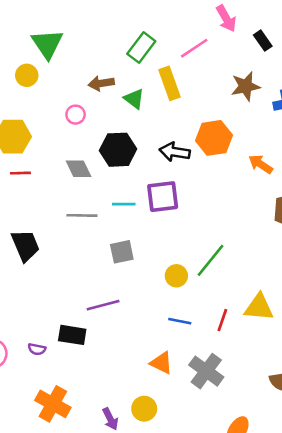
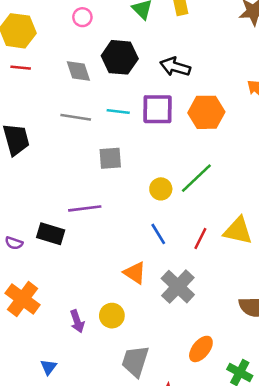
orange hexagon: (214, 138) -> (206, 112), moved
blue line: (180, 321) -> (158, 234), turned 40

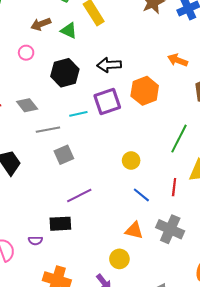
gray diamond: (78, 71) -> (27, 105), moved
gray square: (110, 158) -> (64, 155), moved
green line: (196, 178) -> (179, 139), moved
yellow circle: (112, 316) -> (119, 259), moved

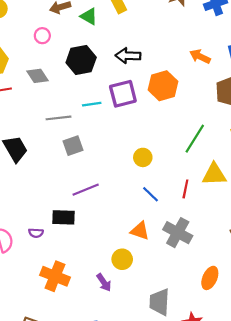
gray diamond: (27, 105) -> (37, 76), moved

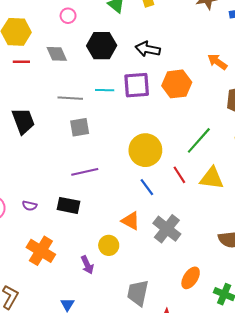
yellow circle: (143, 157) -> (145, 150), size x1.8
red line: (185, 189) -> (179, 175), moved, turned -54
black rectangle: (63, 217) -> (69, 205), moved

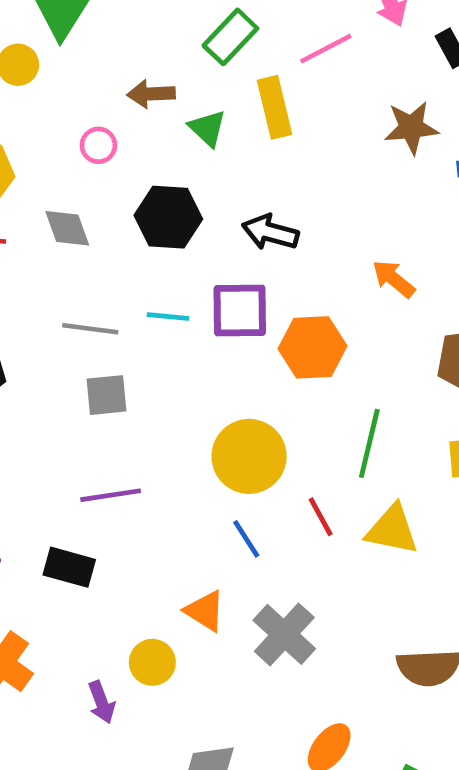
orange arrow: (217, 62) -> (394, 279), moved
orange hexagon: (177, 84) -> (312, 347), moved
green line: (199, 140) -> (369, 443), turned -32

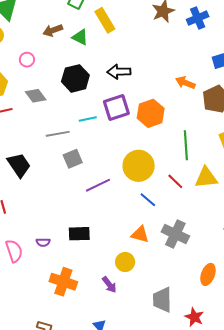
pink circle: (98, 145) -> (27, 60), moved
orange arrow: (394, 279) -> (185, 83), moved
purple line: (111, 495) -> (98, 185), moved

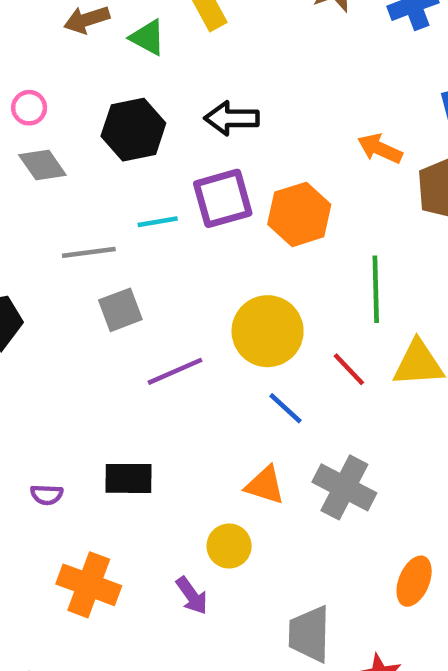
pink circle: (27, 60) -> (29, 108), moved

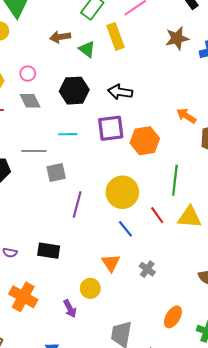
cyan line: (158, 222) -> (68, 134), moved
gray line: (89, 252) -> (34, 151), moved
purple line: (175, 371) -> (77, 204), turned -60
orange triangle: (265, 485) -> (111, 263), turned 30
gray cross: (344, 487) -> (147, 269), size x0.6

